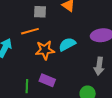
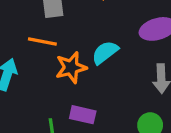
orange line: (30, 31) -> (42, 41), turned 36

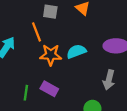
orange line: (42, 41) -> (36, 32), turned 42

